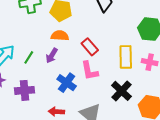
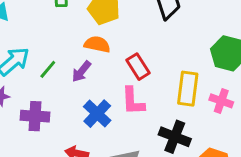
black cross: (121, 91) -> (175, 137), turned -30

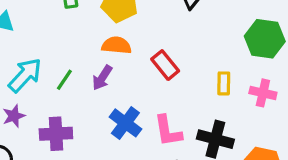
yellow rectangle: (188, 89) -> (224, 83), size x0.6
pink L-shape: (133, 101) -> (168, 131), moved

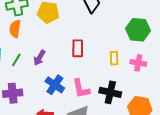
orange semicircle: (116, 45) -> (15, 29), moved, turned -84
red rectangle: (165, 65) -> (78, 48), turned 42

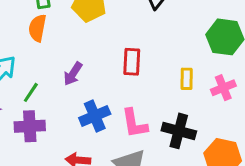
green line: (16, 60) -> (31, 92), moved
pink cross: (138, 63) -> (223, 88), turned -35
blue cross: (55, 85) -> (95, 116), turned 30

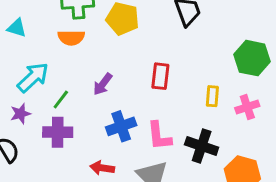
orange semicircle: (37, 28) -> (71, 38), turned -105

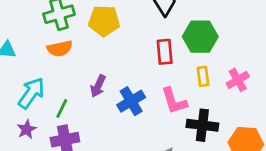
green hexagon: (252, 58) -> (200, 37), moved
red rectangle: (160, 76) -> (165, 52), moved
blue cross: (121, 126) -> (131, 101), moved
pink L-shape: (159, 136) -> (174, 101), moved

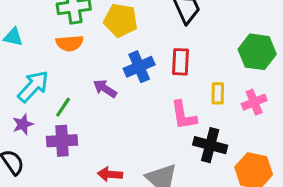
green hexagon: (200, 37) -> (257, 52), moved
purple arrow: (98, 86) -> (105, 89), turned 90
blue cross: (131, 101) -> (139, 67), moved

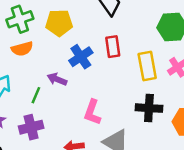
yellow rectangle: (218, 93) -> (147, 66), size x1.6
green line: (63, 107) -> (36, 95), moved
pink L-shape: (183, 115) -> (92, 112), moved, turned 40

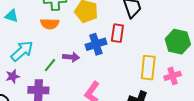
red rectangle: (113, 47) -> (117, 33), moved
purple arrow: (57, 79) -> (71, 57), turned 147

